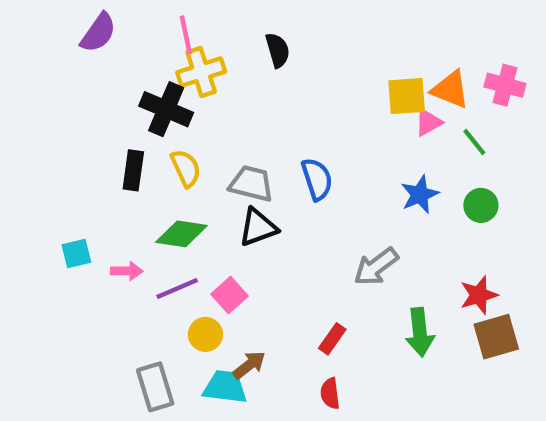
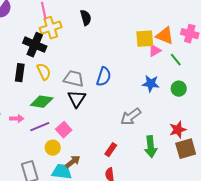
blue semicircle: (317, 179) -> (104, 77), turned 36
blue star: (420, 194) -> (151, 84), turned 30
black triangle: (258, 227) -> (77, 99), turned -36

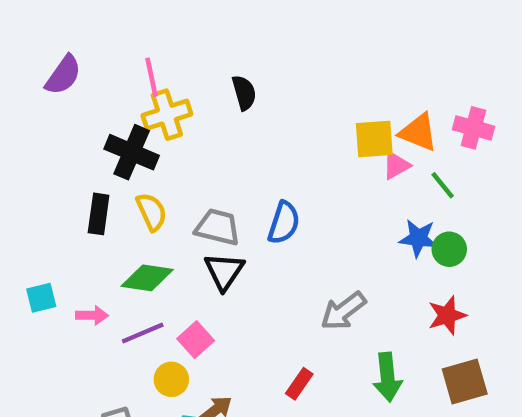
blue star: (151, 84) -> (418, 238), moved
red star: (178, 130) -> (447, 315), moved

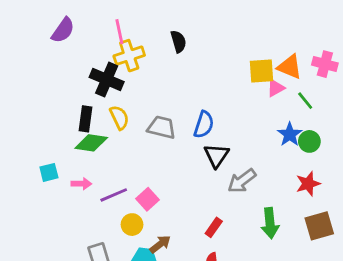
blue star: (418, 238) -> (290, 134), turned 30
black triangle: (224, 271) -> (216, 156), moved
green diamond: (147, 278) -> (91, 143), moved

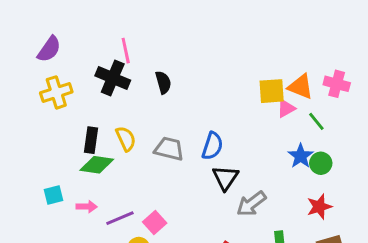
purple semicircle: (63, 30) -> (49, 49), moved
black semicircle: (178, 41) -> (163, 82), moved
yellow cross: (129, 56) -> (56, 92), moved
black cross: (107, 80) -> (113, 78), moved

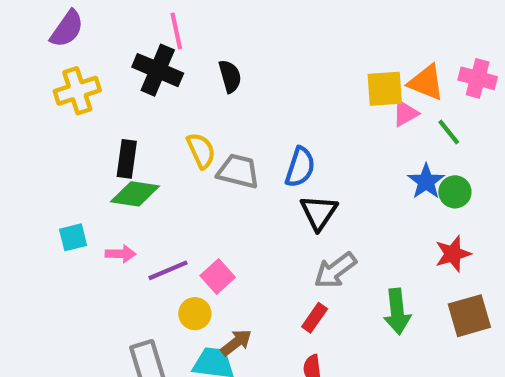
yellow semicircle: (126, 139) -> (201, 151), moved
gray arrow: (251, 204) -> (335, 270), moved

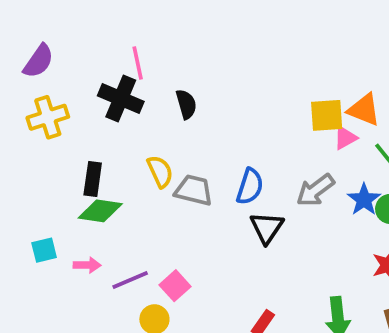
gray arrow: (335, 270) -> (315, 190), moved

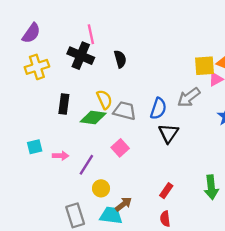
gray arrow: (315, 190) -> (189, 97), moved
green diamond: (100, 211) -> (93, 118), moved
purple line: (130, 280) -> (86, 165), turned -35
pink square: (175, 286) -> (120, 148), moved

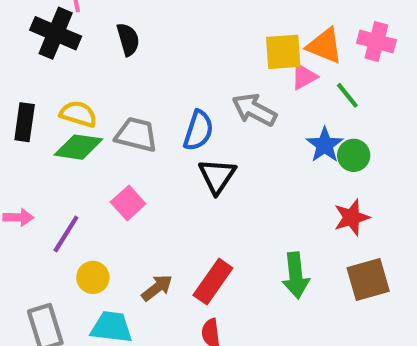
gray arrow: (189, 97) -> (254, 110), turned 65
yellow semicircle: (104, 100) -> (78, 114), moved, turned -48
red rectangle: (166, 191) -> (213, 282), size x1.5
brown arrow: (124, 204) -> (157, 288), moved

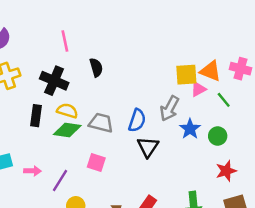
black cross: (56, 33) -> (54, 81), moved
gray arrow: (254, 110) -> (170, 108), turned -90
blue star: (325, 145) -> (190, 129), moved
green circle: (354, 155) -> (218, 136), moved
pink square: (128, 203) -> (96, 162), turned -30

